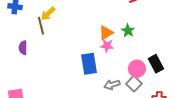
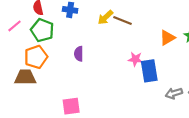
brown line: (41, 26) -> (123, 21), moved, turned -54
pink star: (107, 46) -> (135, 59), moved

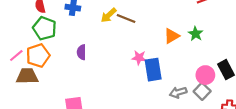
pink line: (15, 26) -> (16, 55), moved

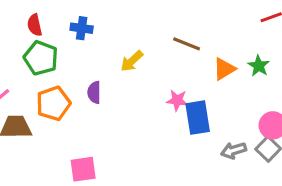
yellow arrow: (109, 15) -> (132, 61), moved
brown line: (126, 19) -> (187, 44), moved
orange pentagon: (38, 55) -> (53, 103), moved

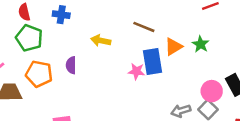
yellow arrow: (132, 61) -> (101, 41), turned 54
orange pentagon: (53, 103) -> (39, 74), turned 30
blue rectangle: (198, 118) -> (152, 61), moved

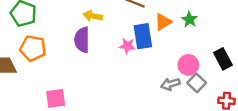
purple semicircle: (71, 65) -> (82, 40), moved, size x1.5
pink circle: (212, 91) -> (188, 65), moved

